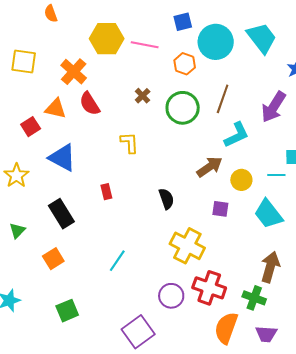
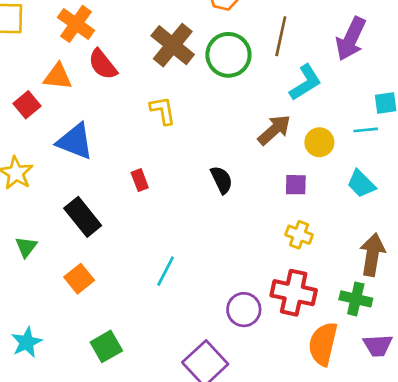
brown cross: (143, 96) -> (173, 45), size x2.0
cyan trapezoid: (268, 214) -> (361, 184), size x0.7
yellow cross: (187, 246) -> (299, 235), moved, size x0.6

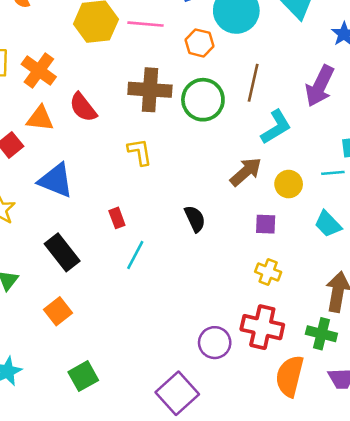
orange cross: (76, 24) -> (39, 71), moved
brown cross: (173, 45) -> (150, 90), turned -36
cyan line: (166, 271) -> (135, 255), moved

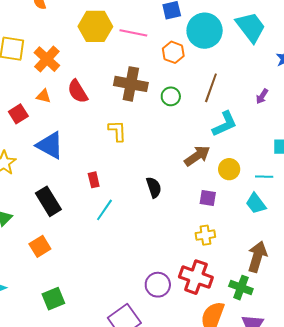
purple arrow: (320, 86) -> (262, 96), size x0.5
green circle: (203, 100) -> (171, 96), size x0.6
orange triangle: (40, 118) -> (44, 96), size x0.7
cyan line: (333, 173) -> (264, 177), moved
yellow cross: (268, 272) -> (205, 235), turned -36

